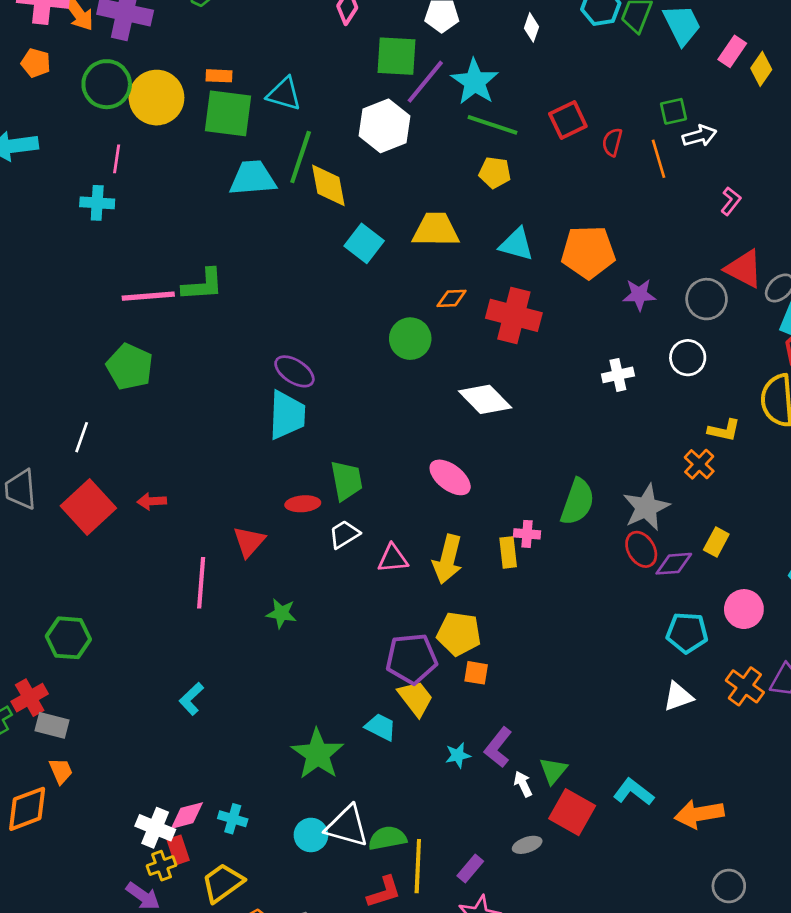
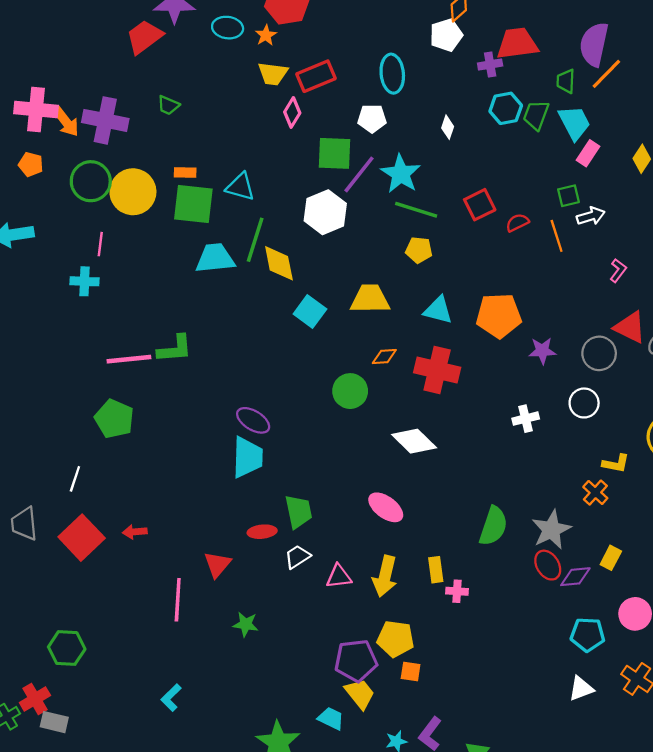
pink rectangle: (732, 51) -> (588, 153), moved
red semicircle: (612, 142) -> (517, 223), turned 50
pink cross: (527, 534) -> (457, 591), moved

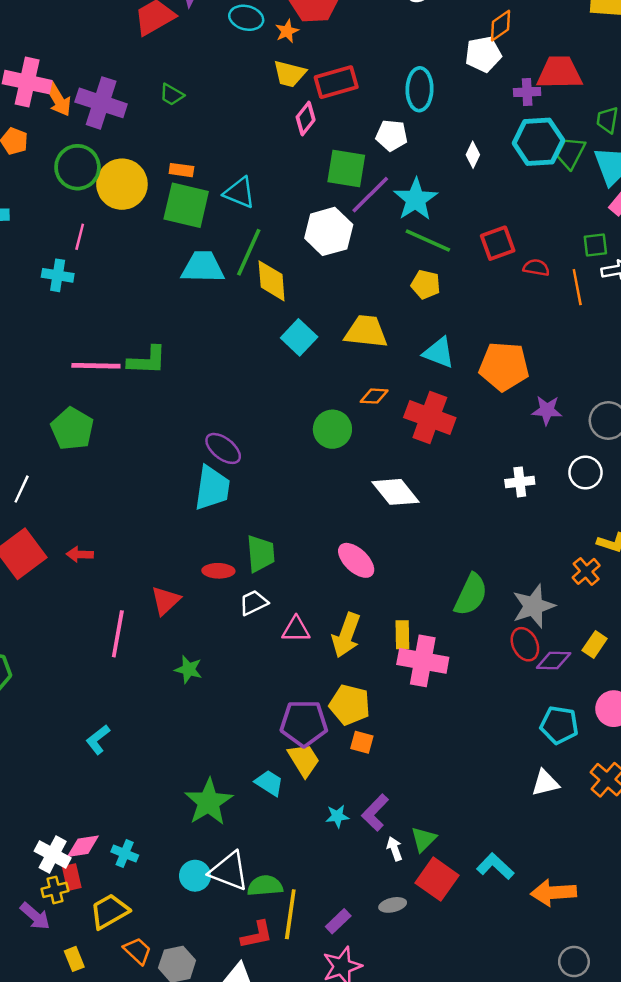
cyan hexagon: (506, 108) -> (538, 142), size x1.4
red semicircle: (517, 223) -> (536, 268), turned 30
pink cross: (457, 591) -> (423, 661), size x2.0

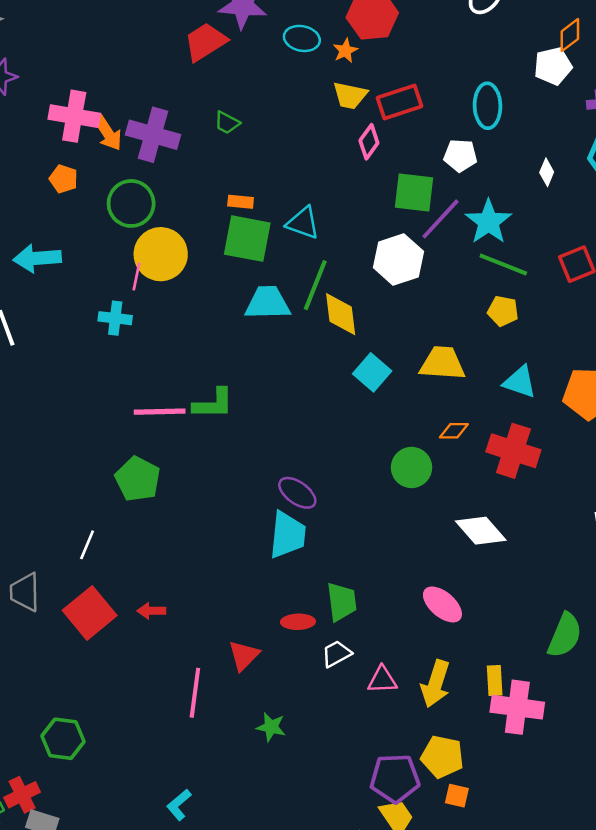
yellow circle: (122, 184) -> (161, 254), moved

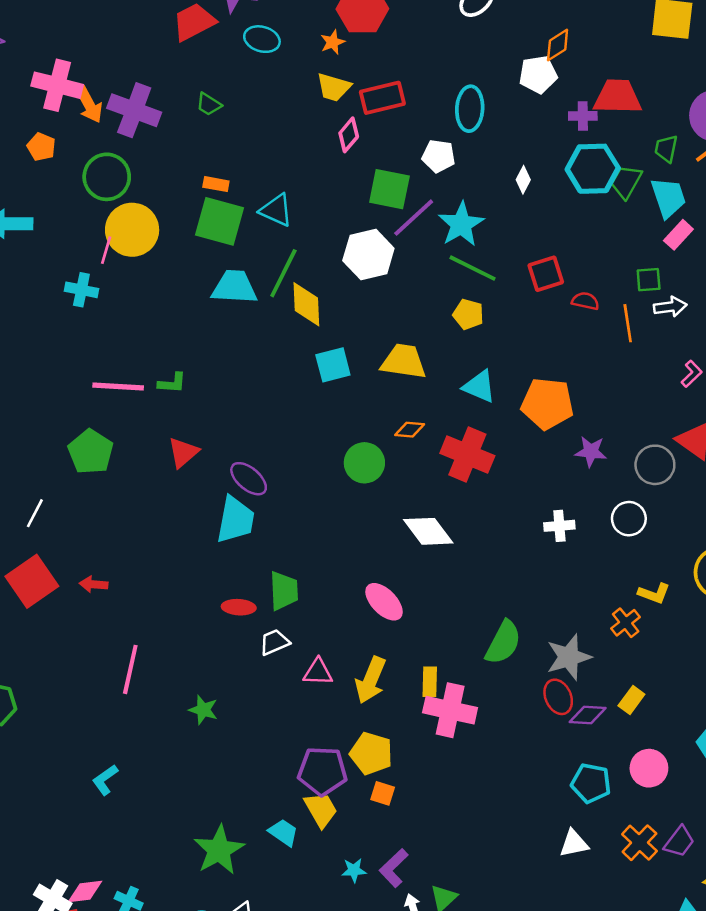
cyan ellipse: (302, 38) -> (262, 39), moved
cyan square: (372, 372) -> (333, 365), turned 30
green L-shape: (213, 404) -> (172, 383), size x0.7
red triangle: (244, 656) -> (183, 453), moved

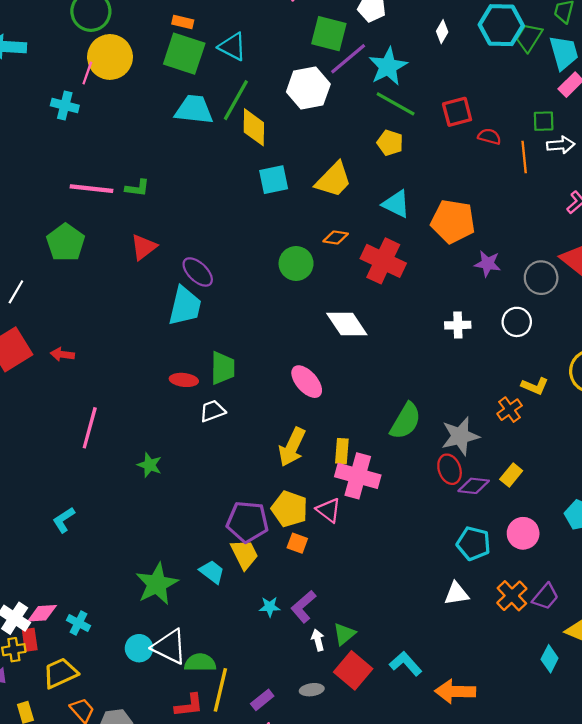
yellow trapezoid: (404, 361) -> (334, 180), turned 123
pink triangle: (318, 672) -> (329, 510), moved, turned 32

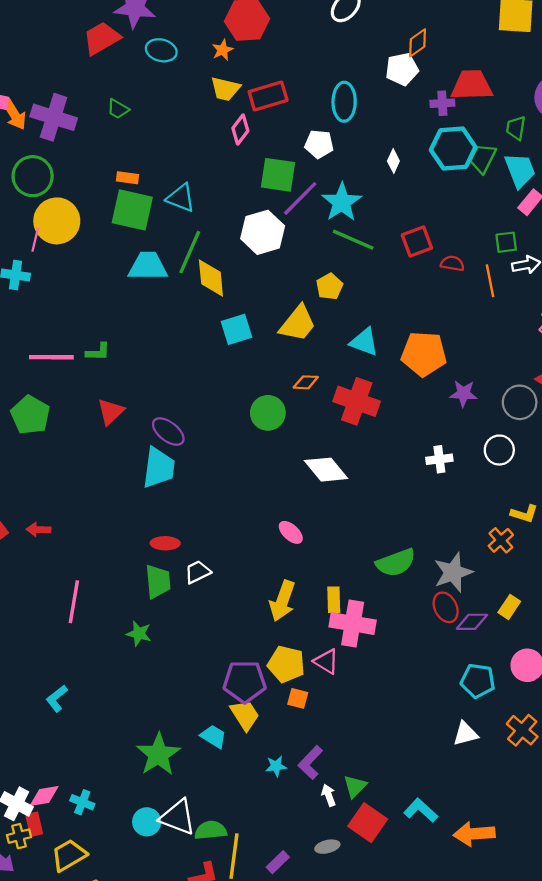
yellow pentagon: (390, 143) -> (330, 286), moved, turned 30
green trapezoid: (223, 368) -> (158, 581), moved
pink ellipse: (307, 382) -> (291, 532), size x0.7
green semicircle: (406, 421) -> (396, 563), turned 45

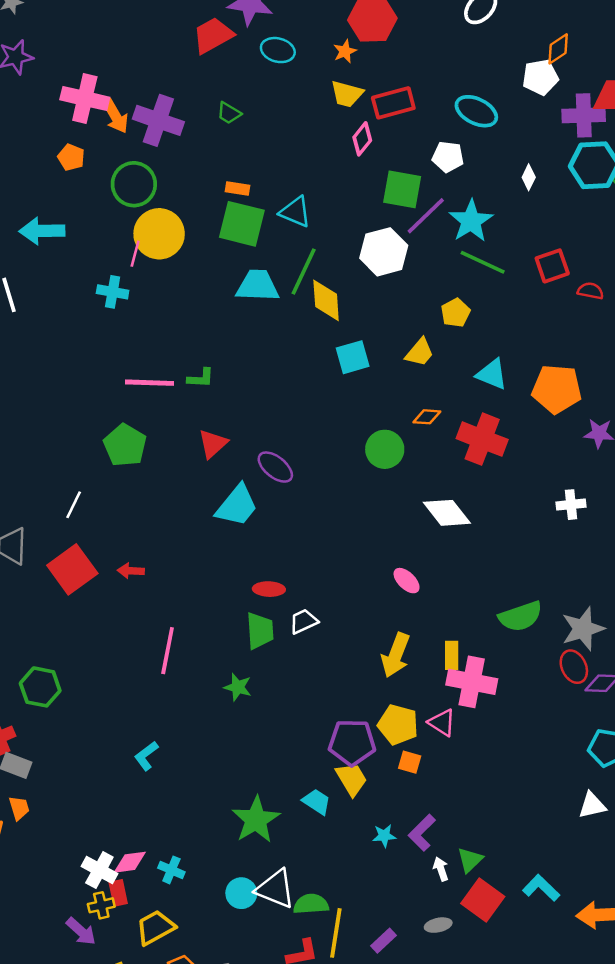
cyan ellipse: (344, 102) -> (476, 111), turned -66
purple cross: (442, 103) -> (584, 115), size x1.6
yellow trapezoid: (298, 323) -> (420, 352), size x0.7
cyan trapezoid: (159, 468) -> (237, 506), moved, turned 30

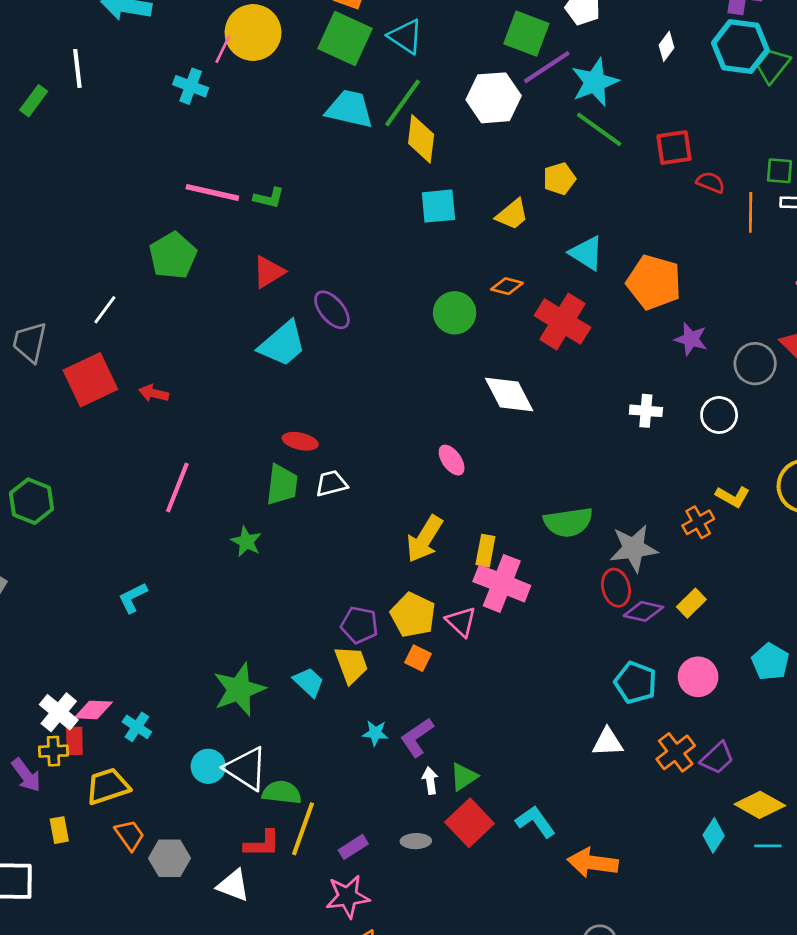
purple pentagon: (352, 742) -> (359, 625), size x0.7

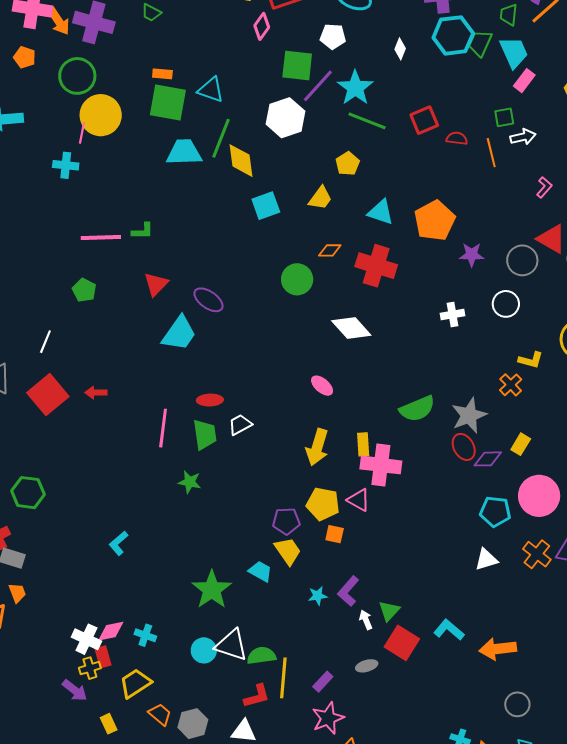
green pentagon: (173, 256) -> (84, 290), size x0.7
orange pentagon: (654, 282) -> (435, 221), turned -30
pink line: (177, 488) -> (163, 428), moved
pink circle: (698, 677) -> (539, 496), size x1.4

